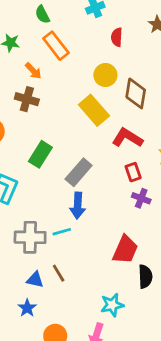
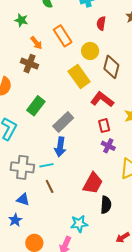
orange rectangle: (56, 46) -> (63, 36), moved
brown line: (59, 273) -> (50, 186), moved

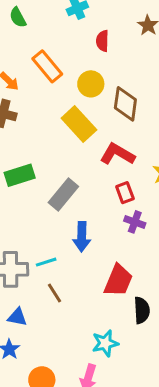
green rectangle: (36, 106) -> (20, 175), turned 42
blue arrow: (60, 147) -> (82, 237), moved

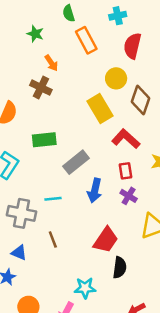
red semicircle: (102, 41) -> (132, 46), size x1.5
orange rectangle: (47, 66) -> (86, 40), moved
blue arrow: (82, 237) -> (95, 190), moved
cyan line: (46, 262) -> (53, 199), moved

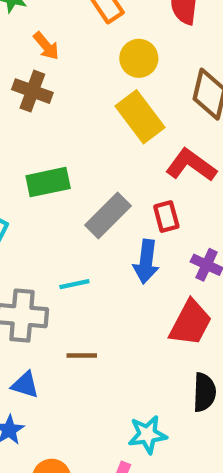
yellow circle: (116, 78) -> (139, 58), moved
red rectangle: (126, 171) -> (166, 217), moved
brown line: (53, 240) -> (82, 356), turned -63
red trapezoid: (106, 240) -> (190, 323), moved

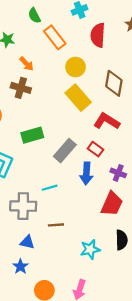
red rectangle: (166, 217) -> (95, 149), turned -35
cyan star: (147, 435) -> (90, 249), moved

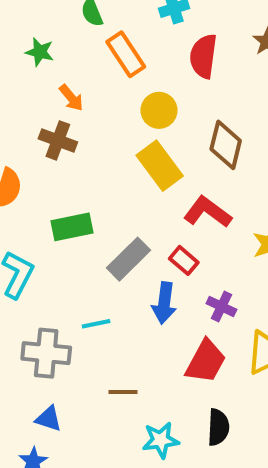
brown line: (56, 225) -> (123, 392), moved

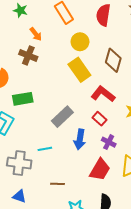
green rectangle: (72, 227) -> (23, 99), moved
red rectangle: (184, 260) -> (100, 119), moved

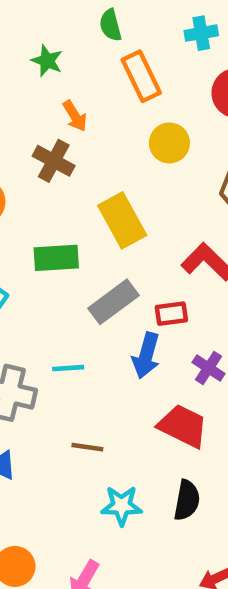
yellow rectangle: (79, 70) -> (122, 220), moved
green rectangle: (23, 99) -> (56, 258), moved
red rectangle: (100, 119) -> (171, 314), moved, turned -56
red trapezoid: (100, 170) -> (183, 426), turned -100

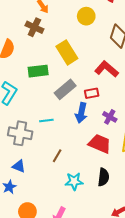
brown line: (87, 447) -> (57, 156), turned -64

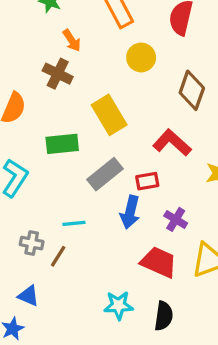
gray cross: (20, 133) -> (32, 243), size x0.6
brown line: (57, 156) -> (58, 256), moved
cyan star: (74, 181) -> (119, 305), moved

